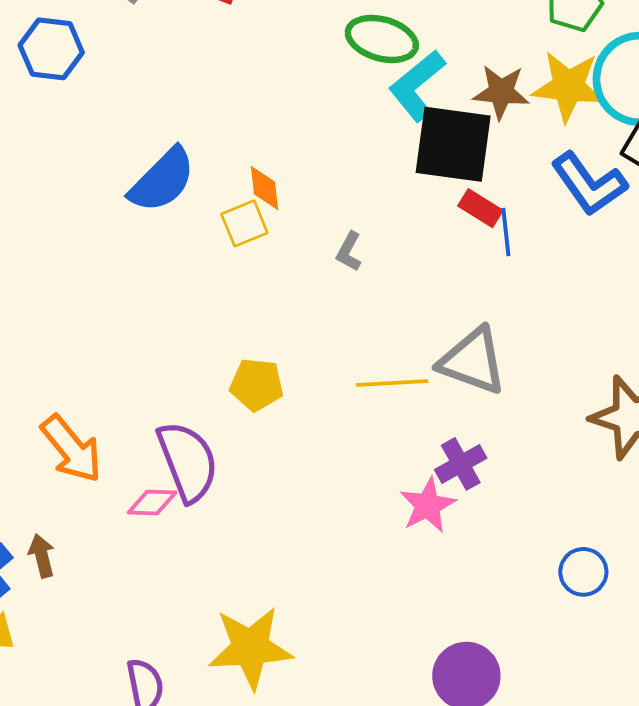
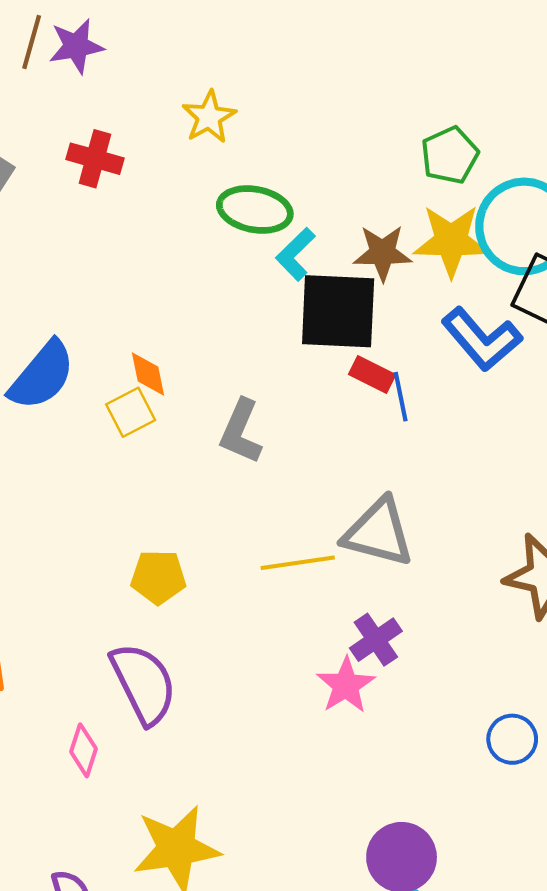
cyan L-shape: (417, 86) -> (295, 254), size x0.7
gray L-shape: (349, 252) -> (241, 431), size x1.6
purple semicircle: (188, 462) -> (143, 683), moved
pink diamond: (152, 502) -> (84, 750), moved, turned -69

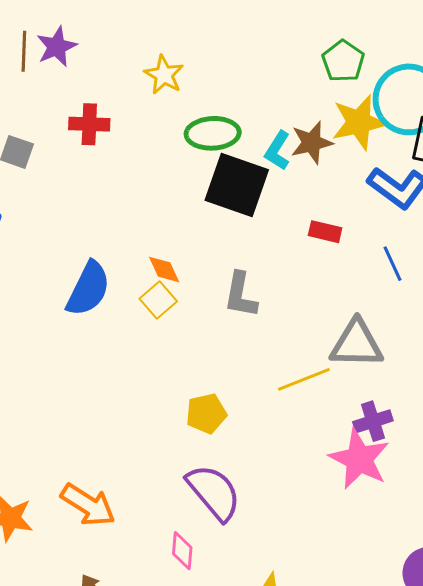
cyan L-shape: (295, 254) -> (278, 151), moved
black square: (338, 311) -> (237, 185), moved, turned 30
blue line: (401, 397) -> (392, 264), moved
purple cross: (376, 640) -> (373, 421), turned 30
pink star: (346, 685) -> (359, 459), size x1.4

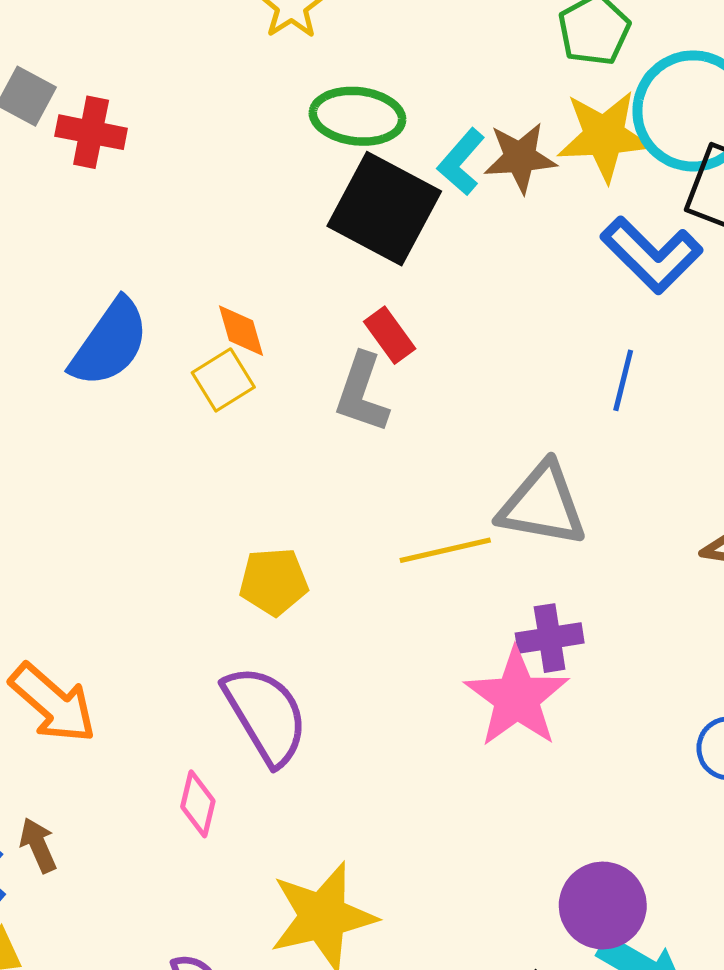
red cross: (89, 124) -> (91, 132), moved
red rectangle: (325, 232) -> (390, 335), moved, turned 32
blue line: (392, 264) -> (623, 380), turned 30

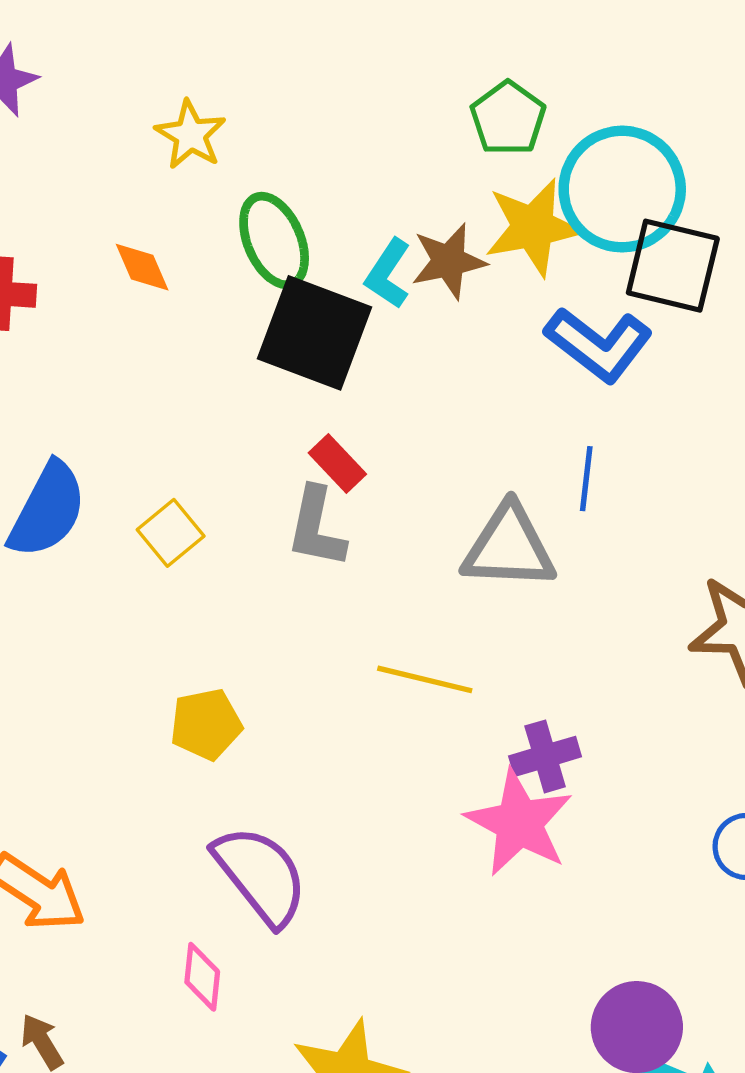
green ellipse: (357, 116) -> (274, 240), turned 68
orange diamond: (241, 331) -> (142, 267), moved
gray triangle: (542, 505) -> (509, 547), moved
yellow line: (445, 550) -> (425, 679), turned 34
yellow pentagon: (274, 582) -> (206, 724), moved

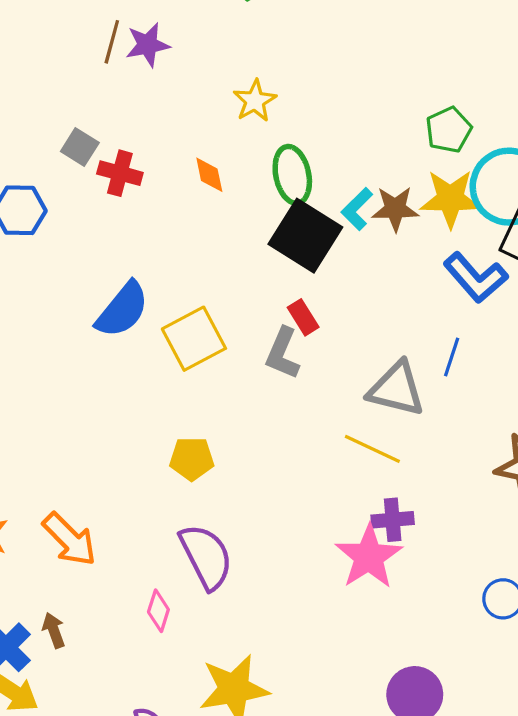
yellow square: (171, 533) -> (194, 339), size x1.6
yellow line: (425, 679) -> (372, 449), moved

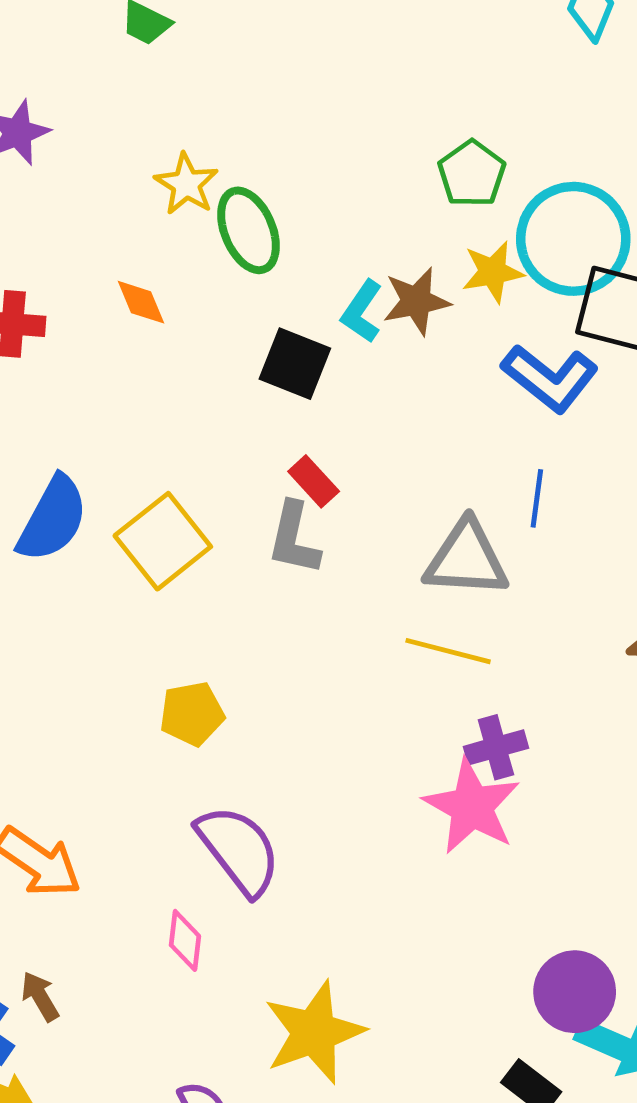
green ellipse: (292, 175) -> (248, 230), moved
yellow star: (450, 199) -> (493, 272), size x0.7
black square: (305, 236) -> (295, 364), size x0.7

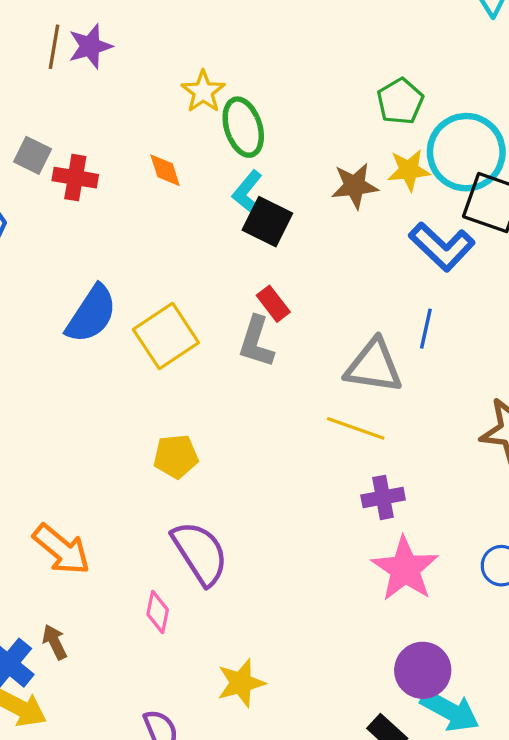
cyan L-shape: (362, 312) -> (247, 192), moved
pink star: (472, 807) -> (405, 569), moved
yellow star: (314, 1032) -> (241, 683), size x0.7

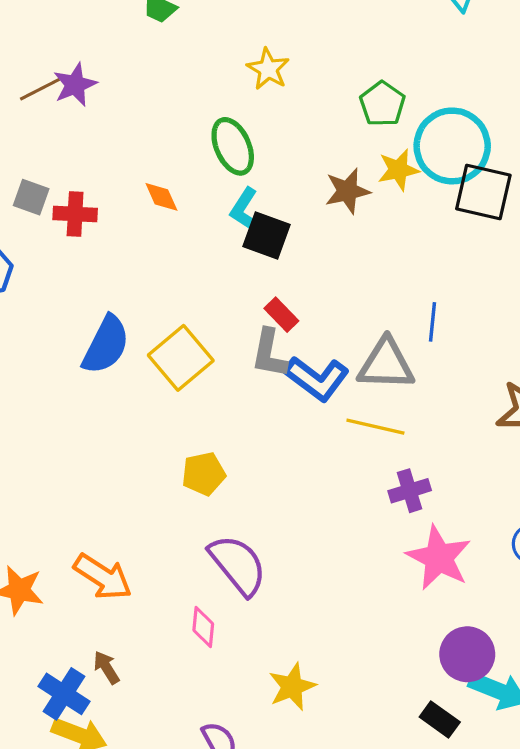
brown line: (54, 47) -> (40, 89), turned 60
yellow star: (203, 92) -> (268, 69), moved
blue L-shape: (442, 247) -> (317, 378), moved

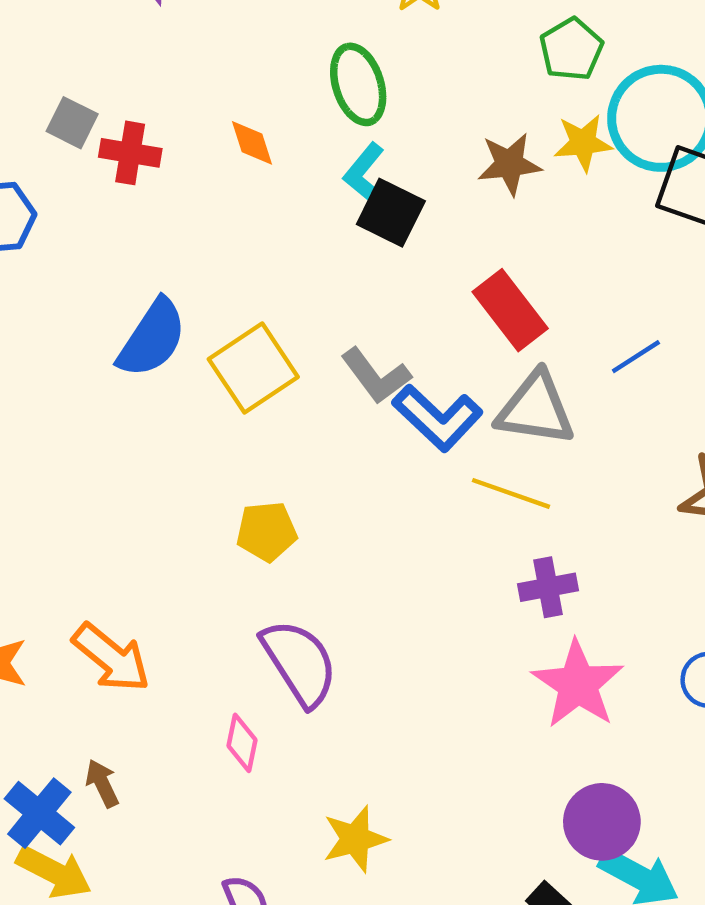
red rectangle: (281, 315) -> (510, 310), moved, size x1.6
blue line: (432, 322) -> (636, 357), moved, turned 45
gray L-shape: (269, 353) -> (376, 376), turned -54

